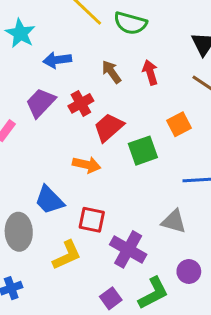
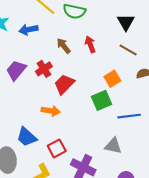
blue arrow: (57, 60) -> (28, 30), moved
green square: (143, 151) -> (101, 100), moved
red square: (92, 220) -> (57, 148), turned -36

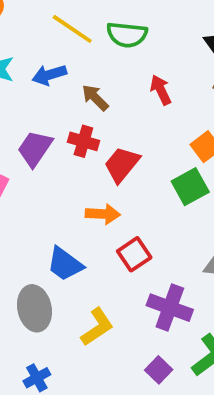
brown arrow: (64, 46) -> (95, 98), moved
red cross: (44, 69) -> (83, 141), turned -35
red square: (57, 148) -> (134, 254), moved

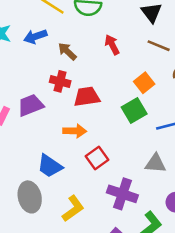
purple trapezoid: (35, 149) -> (31, 105), moved, turned 36
red trapezoid: (122, 164) -> (87, 97), turned 44

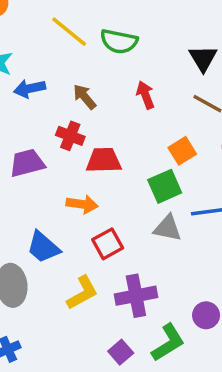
blue arrow: (35, 36) -> (30, 88), moved
gray triangle: (155, 163) -> (168, 228), moved
purple cross: (122, 194) -> (136, 296), turned -36
yellow L-shape: (73, 209) -> (82, 293), moved

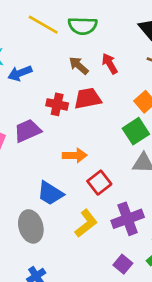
brown arrow: (85, 97) -> (79, 66), moved
red trapezoid: (104, 160) -> (88, 98), moved

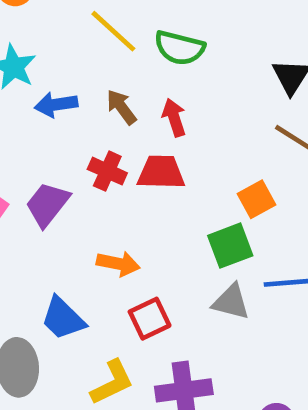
red arrow: (110, 64) -> (174, 118), moved
brown arrow: (79, 66) -> (121, 107), moved
purple trapezoid: (27, 131) -> (47, 204), turned -40

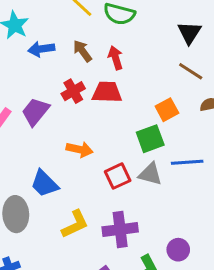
red cross: (107, 171) -> (73, 91), turned 35
red square: (150, 319) -> (118, 176), moved

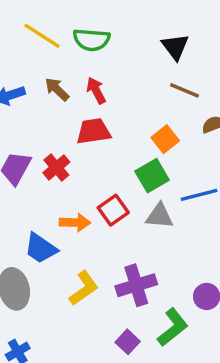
red cross: (73, 91) -> (56, 167), moved
orange arrow: (80, 149) -> (75, 222), moved
red square: (118, 176) -> (113, 210), moved

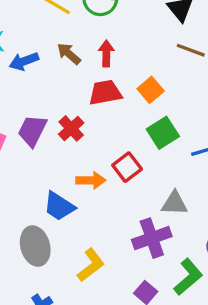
red arrow: (96, 90) -> (106, 53), turned 30
orange square: (165, 139) -> (151, 90), moved
gray triangle: (159, 216) -> (175, 203), moved
yellow L-shape: (84, 288) -> (91, 265), moved

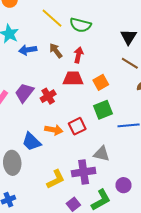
yellow L-shape: (91, 265) -> (56, 179), moved

